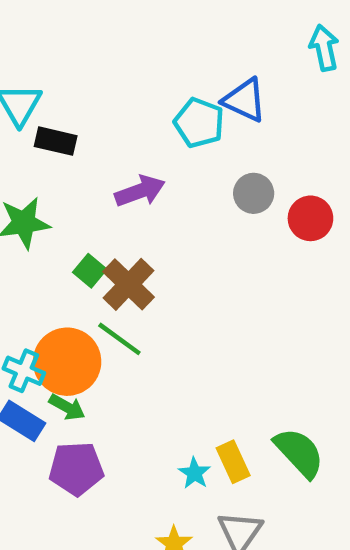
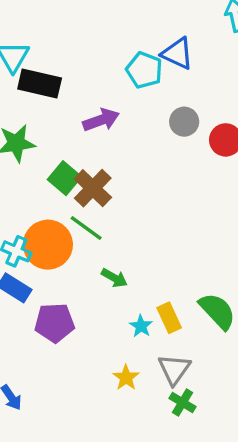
black rectangle: (56, 141) -> (40, 83), size x1.4
green square: (90, 271) -> (65, 178), size x1.4
green arrow: (67, 407) -> (114, 278), moved

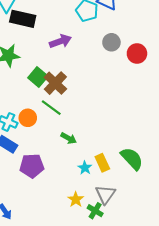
orange circle: (48, 245) -> (28, 118), size x0.6
green cross: (182, 402) -> (95, 211), moved

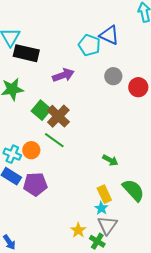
green arrow: (69, 138) -> (110, 160), moved
purple pentagon: (32, 166) -> (35, 184), moved
cyan star: (85, 168) -> (101, 208), moved

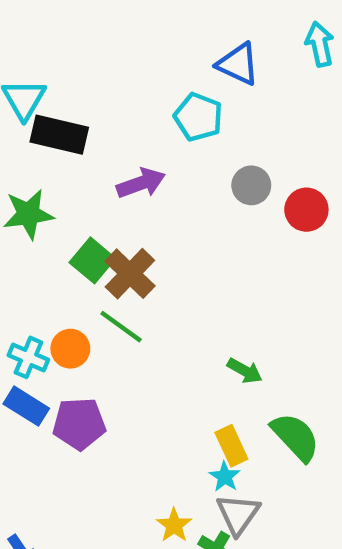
blue triangle: (109, 35) -> (238, 64), moved

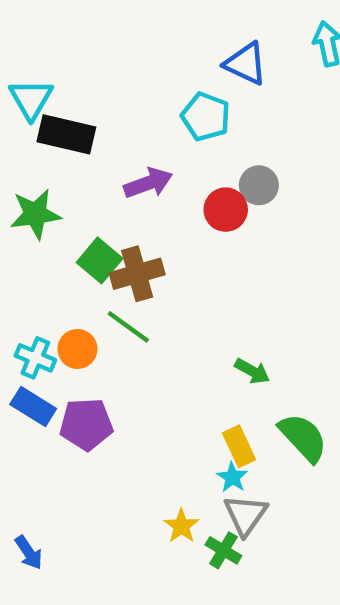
red circle: (306, 210) -> (226, 210), moved
brown cross: (130, 274) -> (137, 274), turned 30

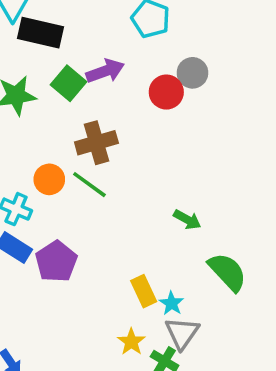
green square: (100, 260) -> (68, 83), moved
orange circle: (77, 349) -> (49, 179), moved
purple pentagon: (86, 424) -> (56, 261), turned -30
yellow rectangle: (239, 446) -> (144, 291), moved

